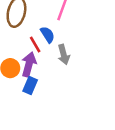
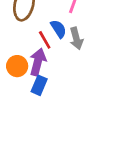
gray arrow: (64, 54) -> (76, 38), moved

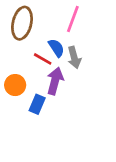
red line: (45, 40) -> (43, 59), turned -30
purple arrow: (38, 62) -> (55, 81), moved

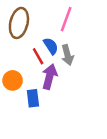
red line: (43, 59) -> (38, 56), turned 30
blue rectangle: (37, 104) -> (33, 98), turned -30

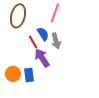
purple arrow: (50, 77) -> (42, 58), turned -48
orange circle: (13, 80) -> (13, 74), moved

